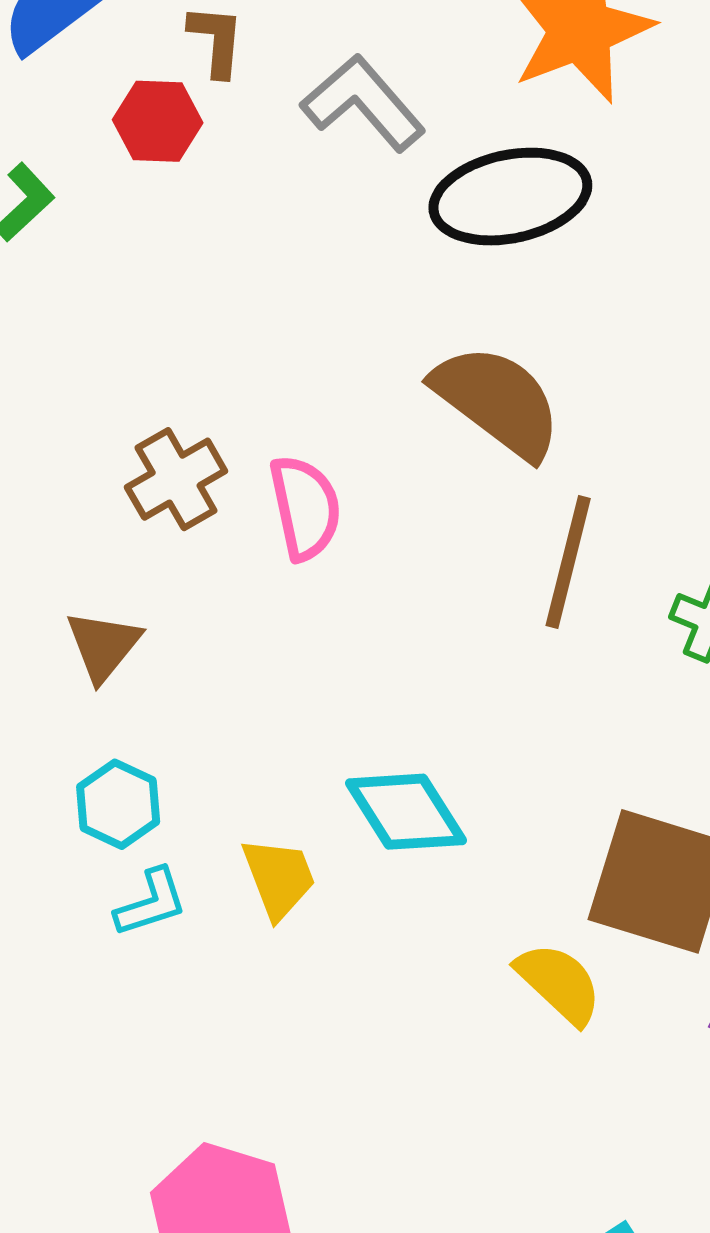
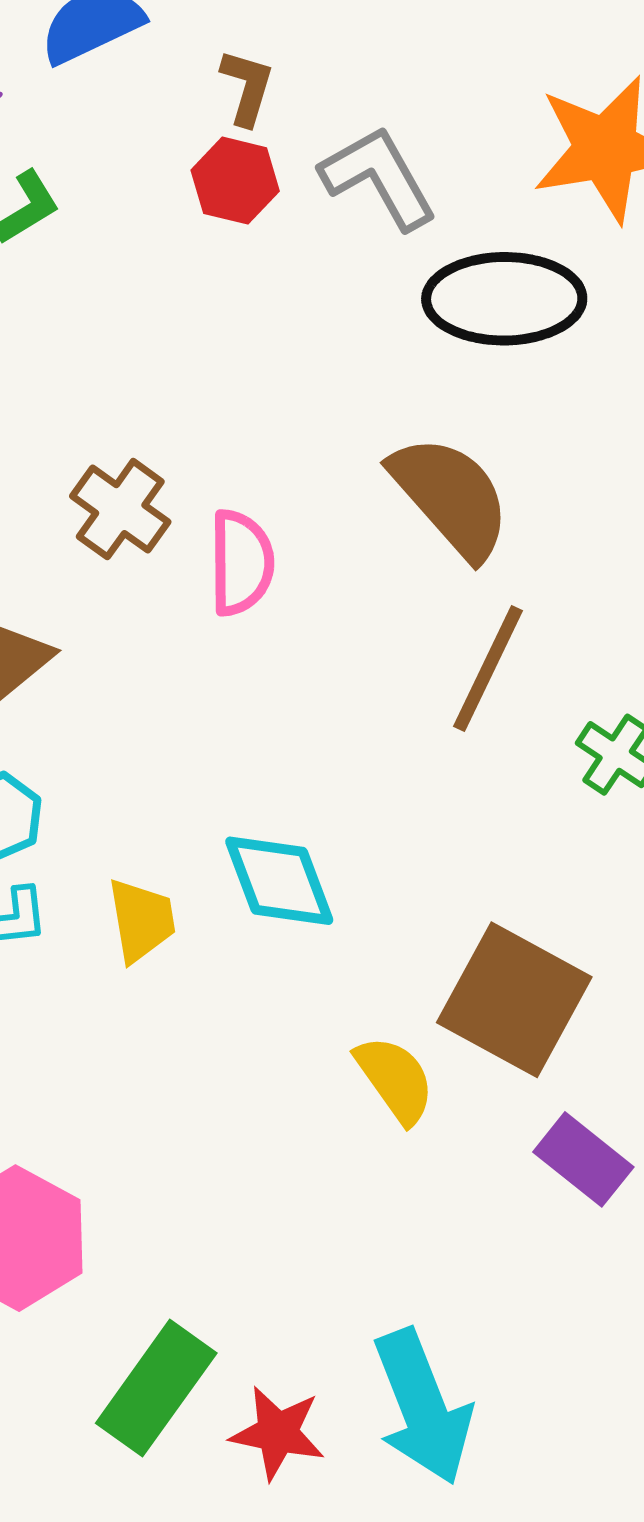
red hexagon: (158, 121) -> (235, 181), moved
brown cross: (176, 479) -> (120, 509), turned -36

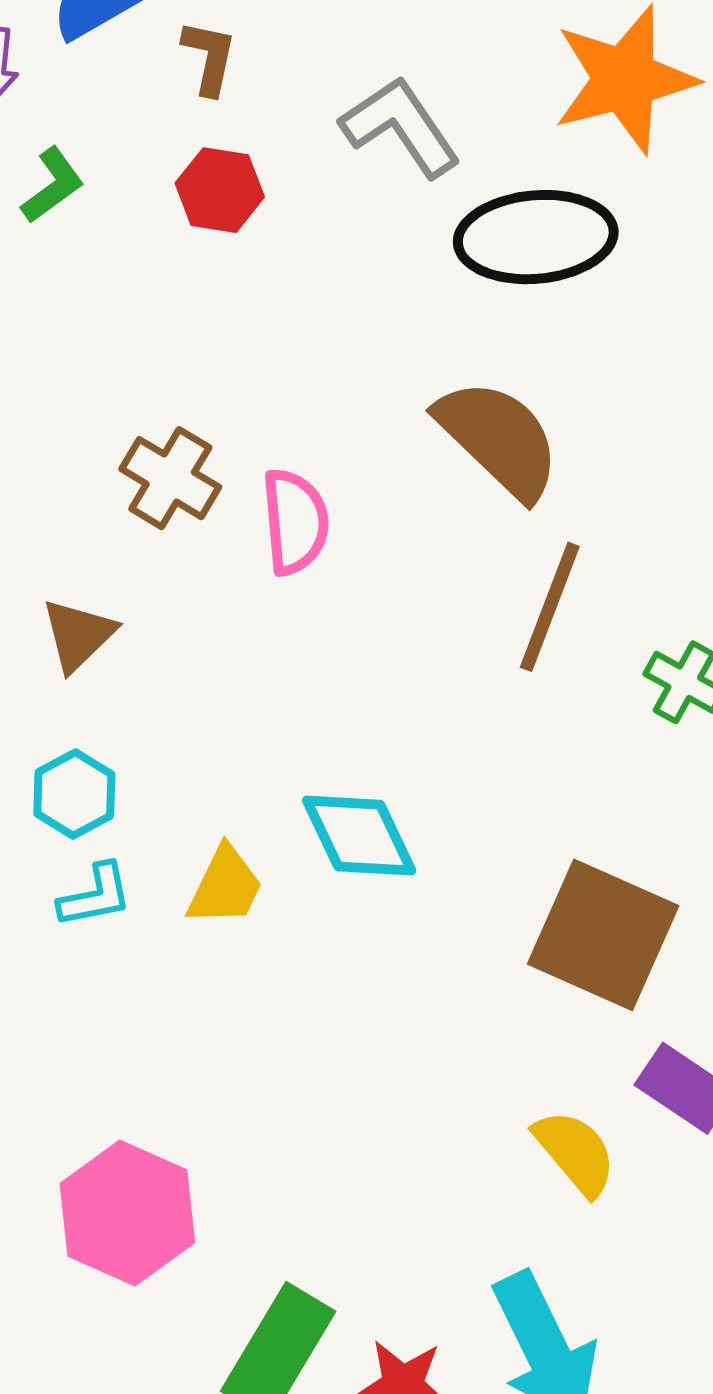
brown L-shape: (247, 87) -> (209, 57), moved
red hexagon: (235, 181) -> (220, 190), moved
yellow trapezoid: (142, 920) -> (225, 886), turned 40
yellow semicircle: (395, 1079) -> (575, 1152), moved

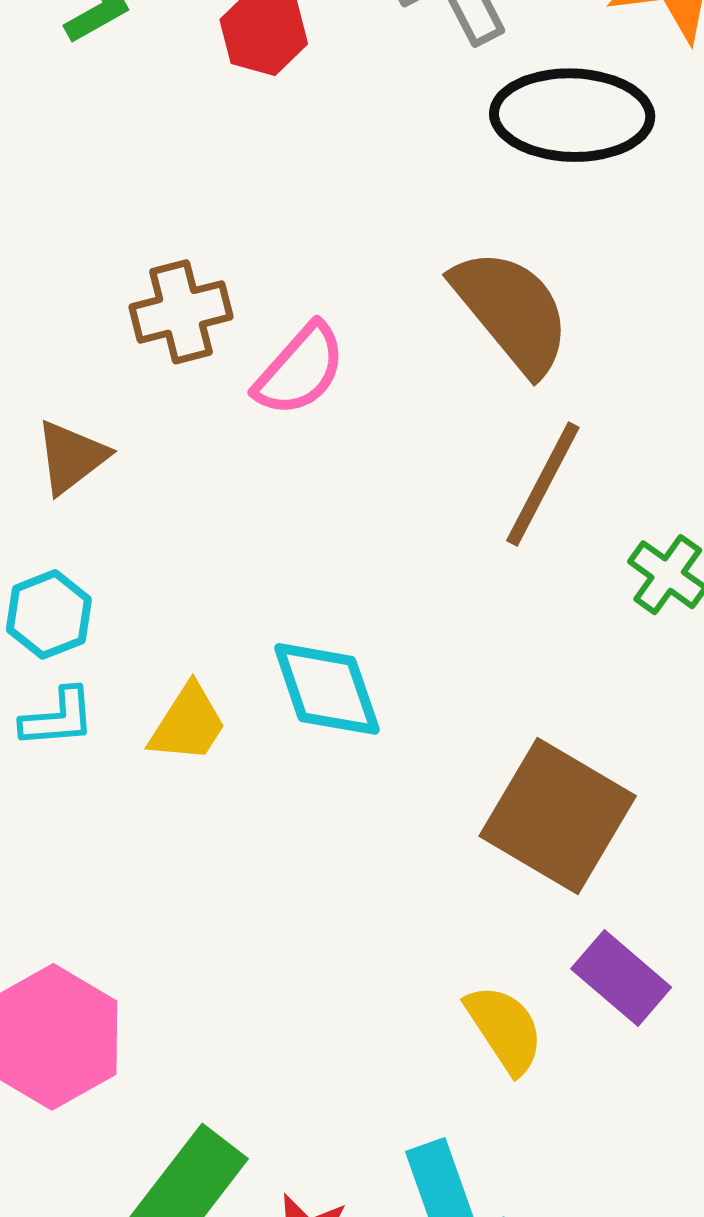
brown cross: (170, 478) -> (181, 312), turned 38
pink semicircle: (295, 522) -> (300, 370), turned 40

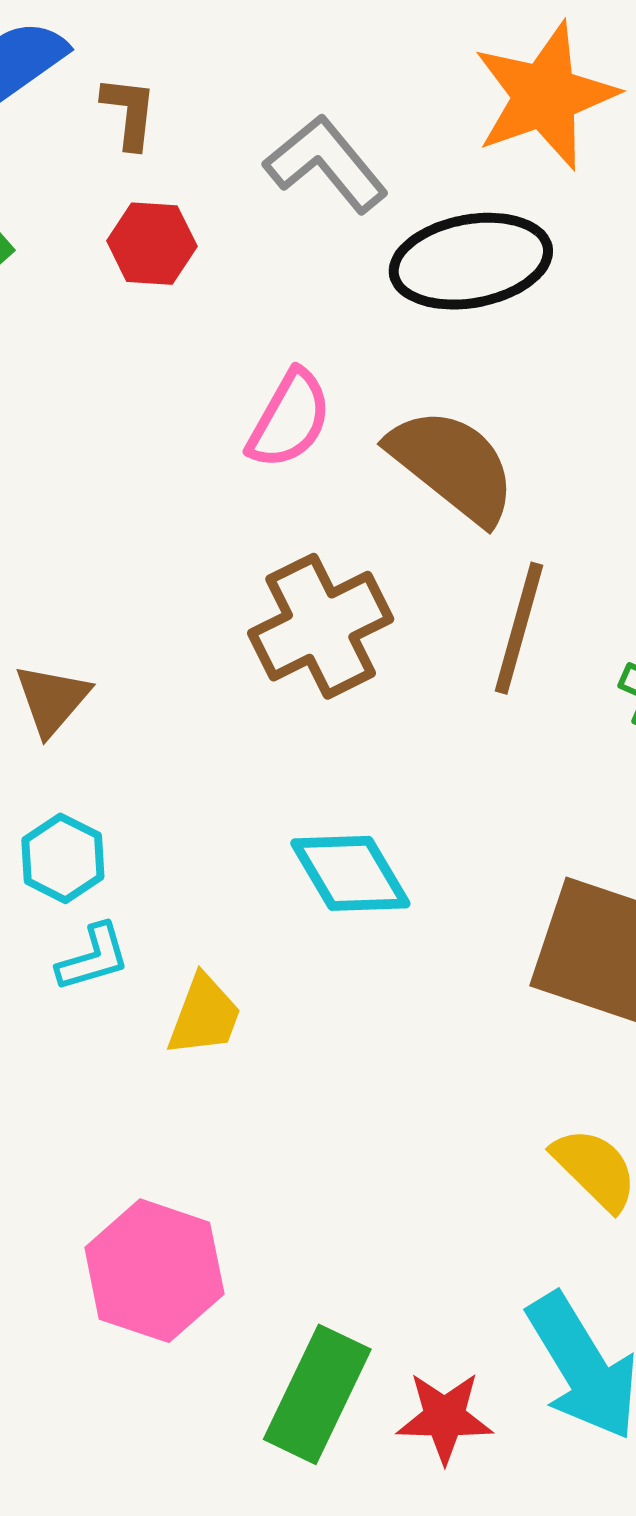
brown cross: (181, 312) -> (321, 626), moved, size x1.4
pink semicircle: (300, 370) -> (289, 419), moved
yellow trapezoid: (188, 724) -> (204, 1016), moved

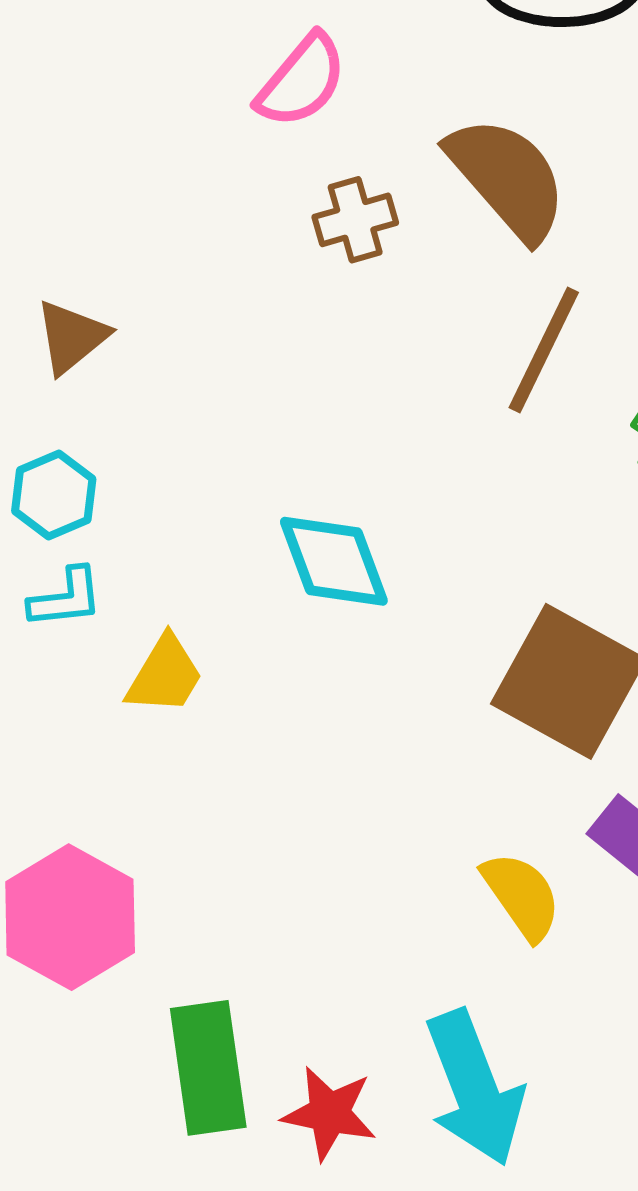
pink semicircle: (289, 419) -> (302, 81), moved
brown cross: (321, 626) -> (355, 220), moved, size x0.6
green rectangle: (317, 1394) -> (208, 1068), turned -44

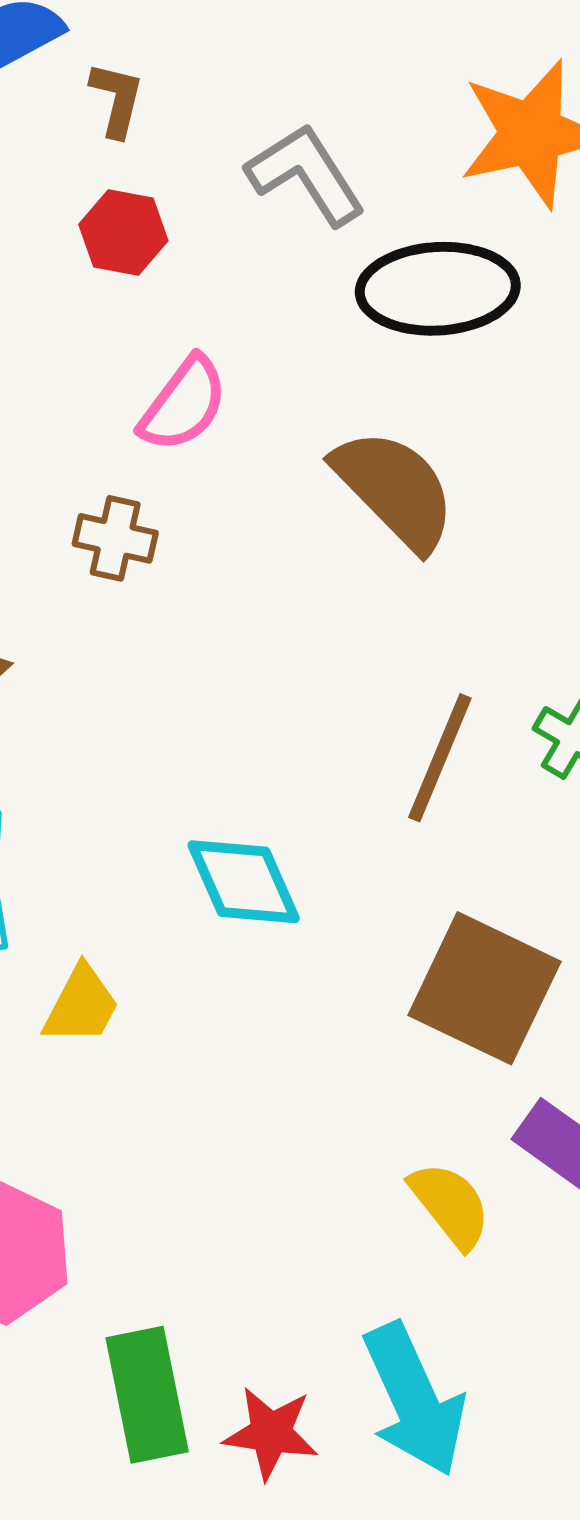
brown cross: (355, 220) -> (115, 538), moved, turned 32
brown line: (544, 350) -> (440, 758), moved

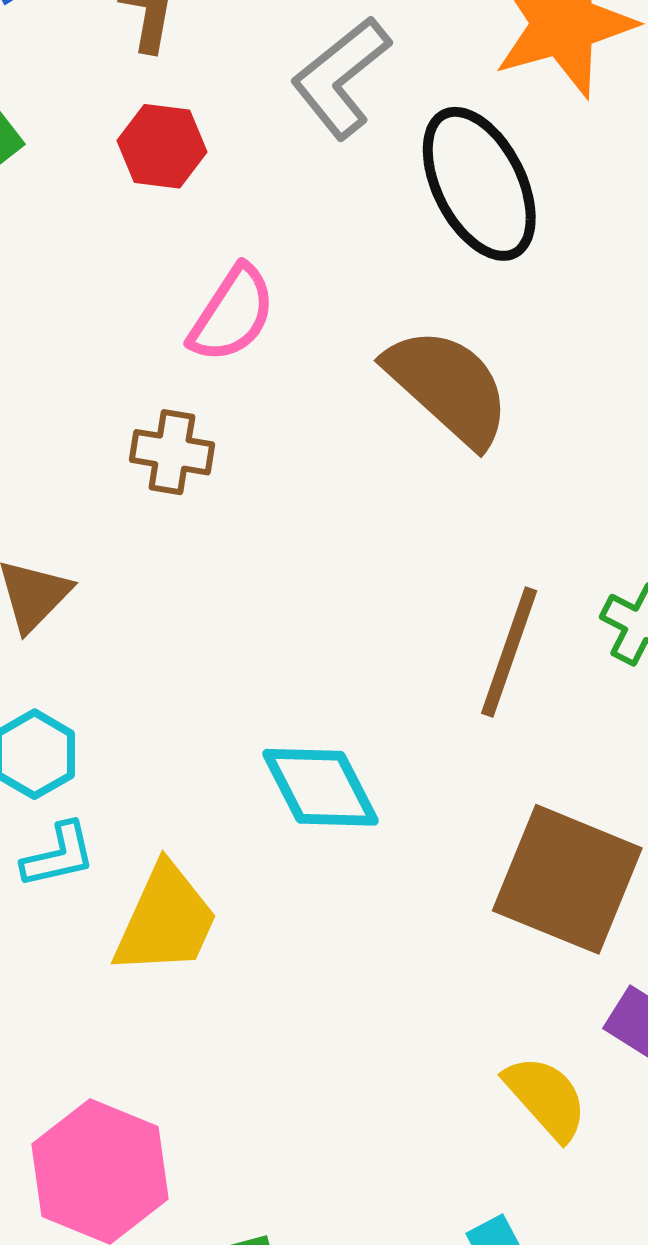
gray L-shape: (306, 174) -> (341, 77), turned -93
black ellipse: (438, 289) -> (479, 184), turned 70
yellow trapezoid: (81, 1005) -> (166, 920), size x1.4

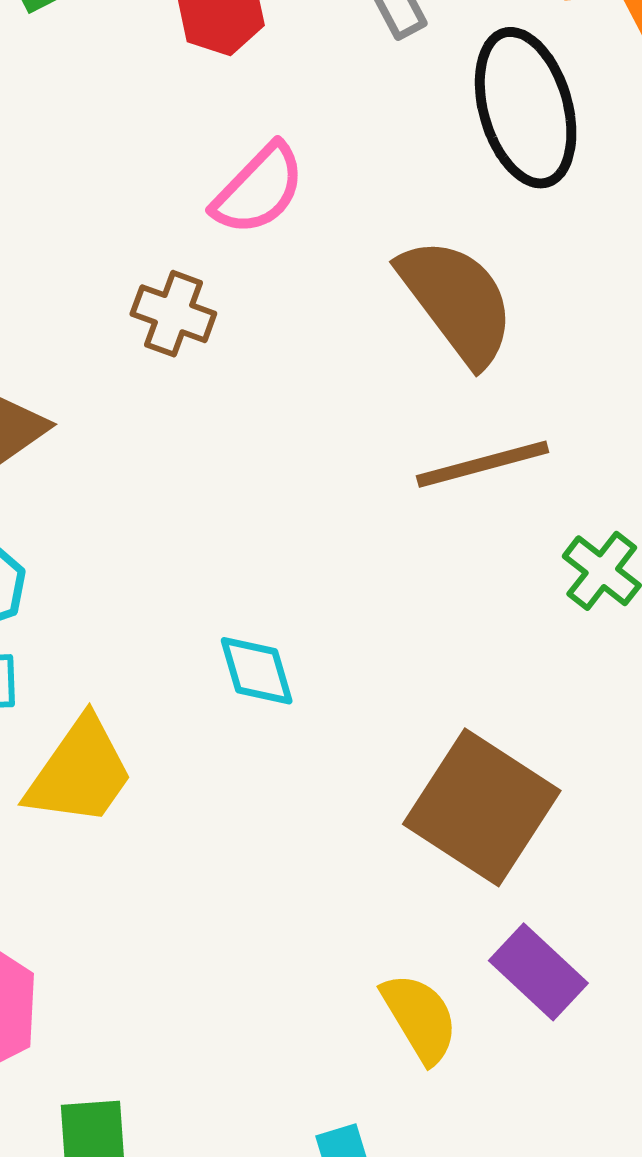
brown line: (509, 652) -> (483, 464), moved, turned 45
cyan diamond: (320, 787) -> (257, 671), size x0.7

